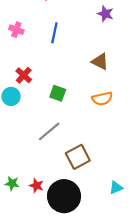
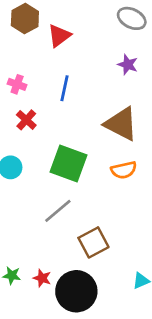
brown triangle: (100, 61) -> (121, 124), size x1.6
red cross: (24, 75) -> (26, 120), moved
green square: (58, 93) -> (68, 163), size x1.8

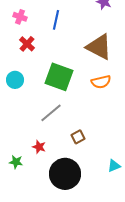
brown square: (93, 242) -> (78, 137), size x0.6
red star: (42, 278) -> (39, 147), moved

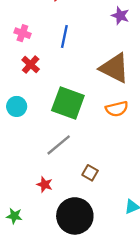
brown square: (78, 137) -> (90, 173), turned -32
green star: (16, 162) -> (14, 216), moved

